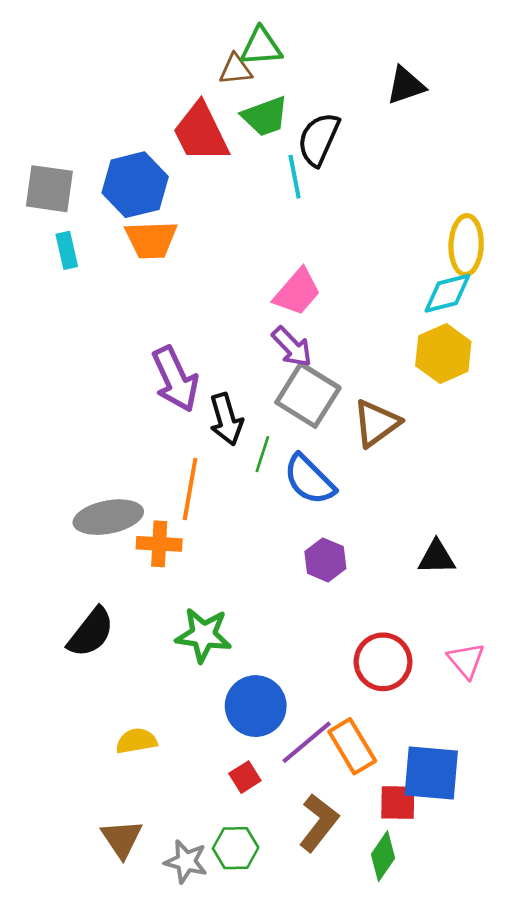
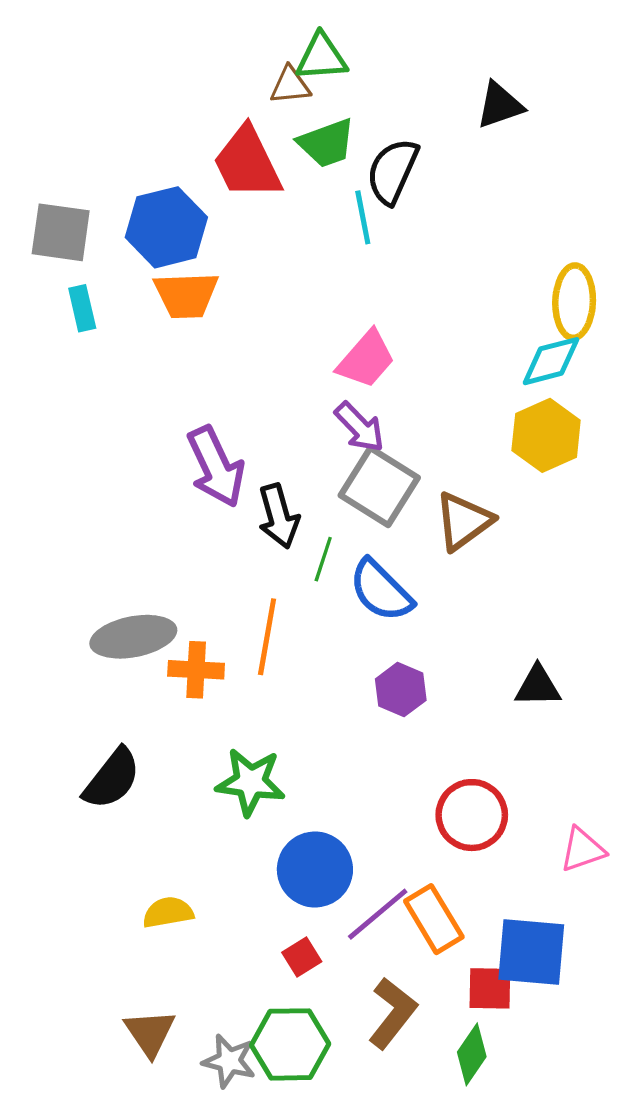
orange line: (190, 489) -> (267, 637), moved
pink triangle: (466, 660) -> (582, 850), moved, turned 51
green hexagon: (236, 848) -> (290, 1044), size x1.4

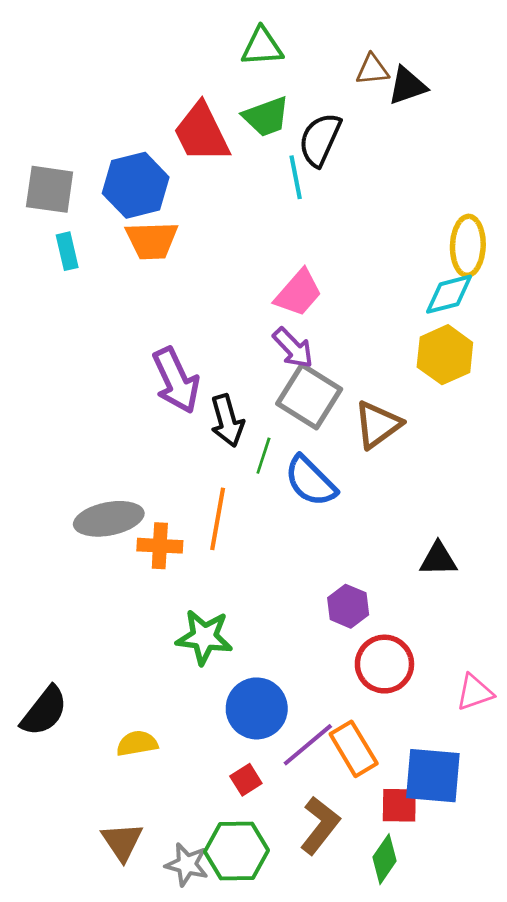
brown triangle: (290, 85) -> (372, 70), moved
purple hexagon: (401, 690) -> (348, 606), moved
black semicircle: (112, 779) -> (44, 711), moved

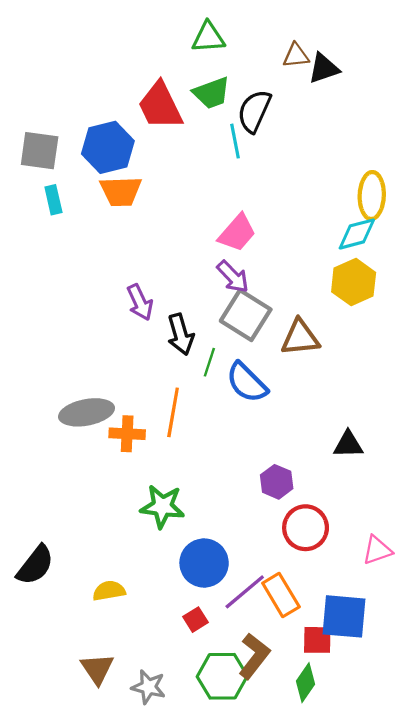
purple arrow: (176, 380) -> (140, 302), size x0.7
brown triangle: (378, 425) -> (300, 338), turned 30
green hexagon: (237, 851) -> (222, 676), moved

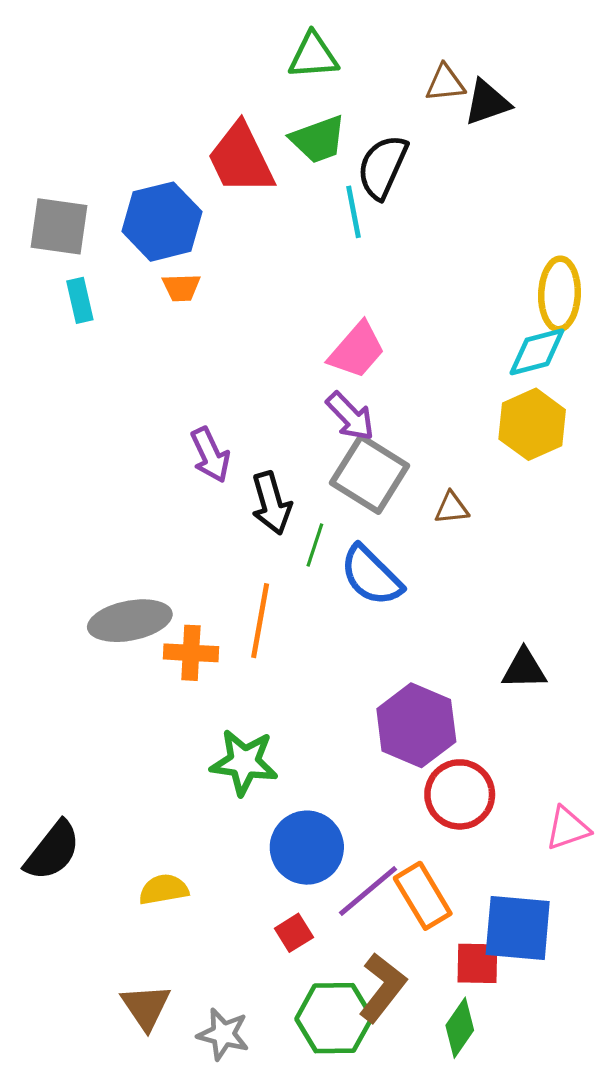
orange trapezoid: (121, 191) -> (181, 288), size x0.6
brown triangle: (300, 338) -> (452, 508), size x0.6
purple hexagon: (277, 482) -> (416, 725), size x1.6

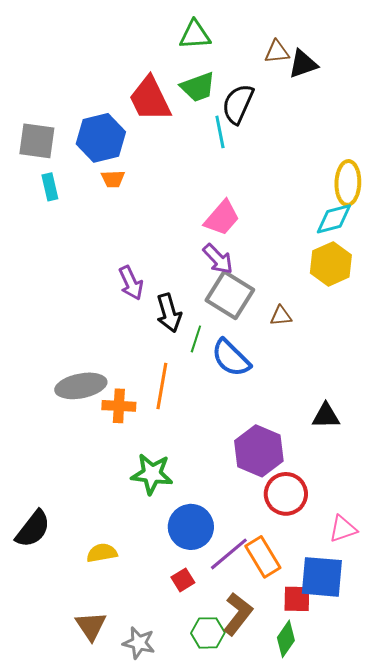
pink triangle: (568, 828) -> (343, 529), moved
green hexagon: (334, 1018) -> (208, 633), size x0.7

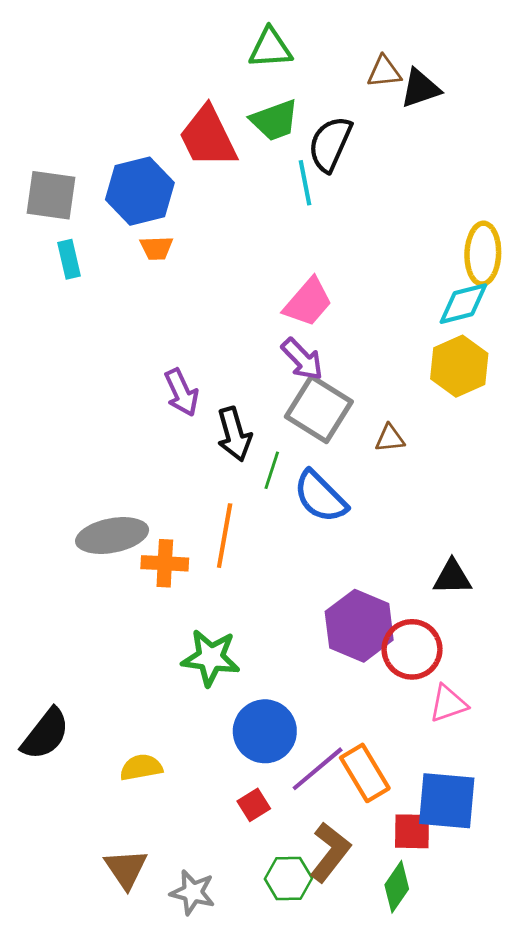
red circle: (286, 494) -> (412, 649), moved
pink triangle: (343, 529) -> (448, 704), moved

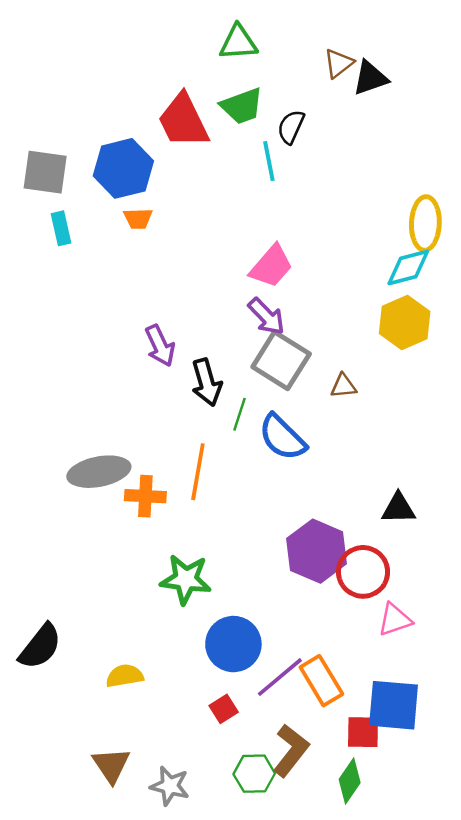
brown triangle: (384, 72) -> (339, 63), turned -32
black semicircle: (330, 144) -> (291, 127), size x0.7

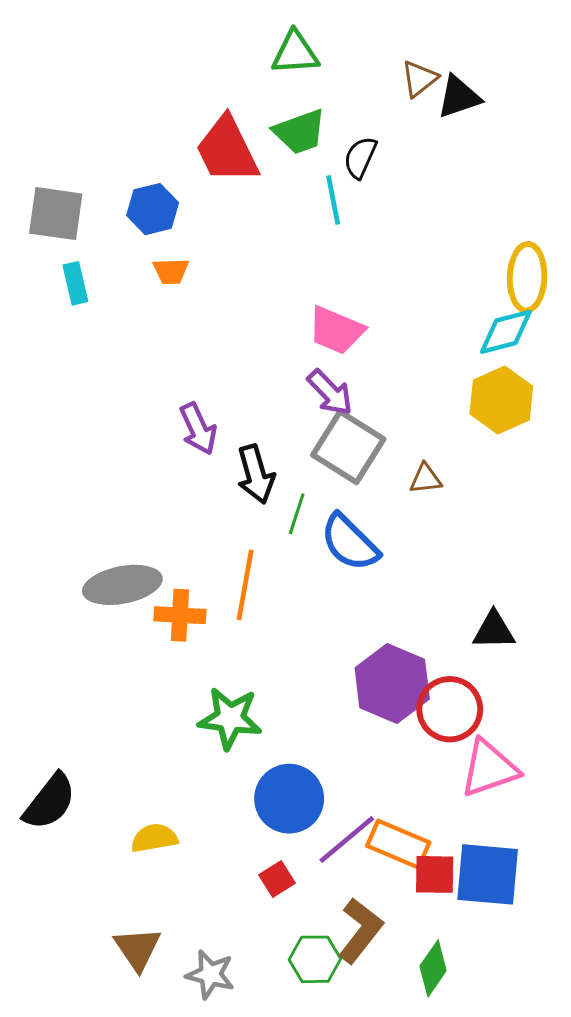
blue hexagon: (123, 168) -> (153, 209), size x0.7
pink trapezoid: (271, 266) -> (336, 330), turned 72
pink triangle: (395, 620) -> (489, 768), size x1.4
orange rectangle: (321, 681) -> (398, 844), turned -36
red square: (363, 732) -> (435, 874), moved

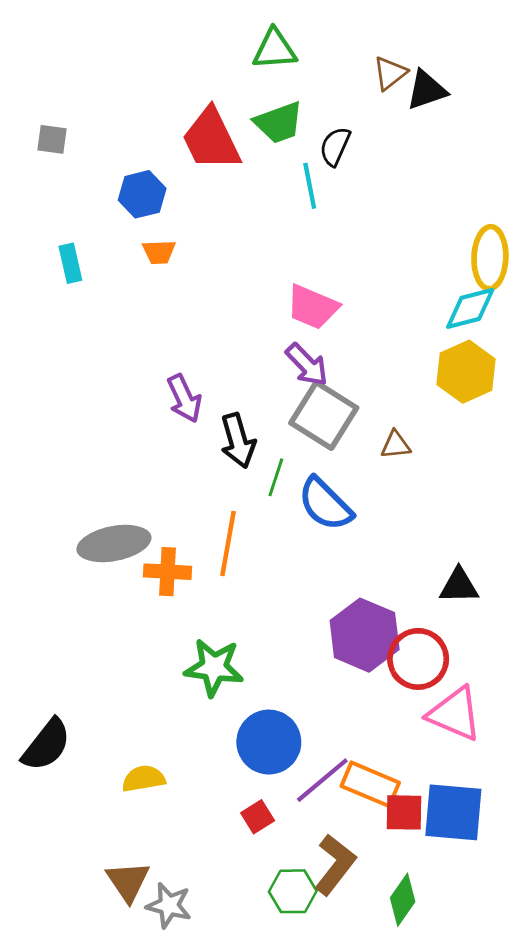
gray square: (56, 214) -> (52, 139), moved, size x0.6
pink triangle: (489, 768) -> (455, 714), turned 42
gray star: (210, 974) -> (169, 905), moved

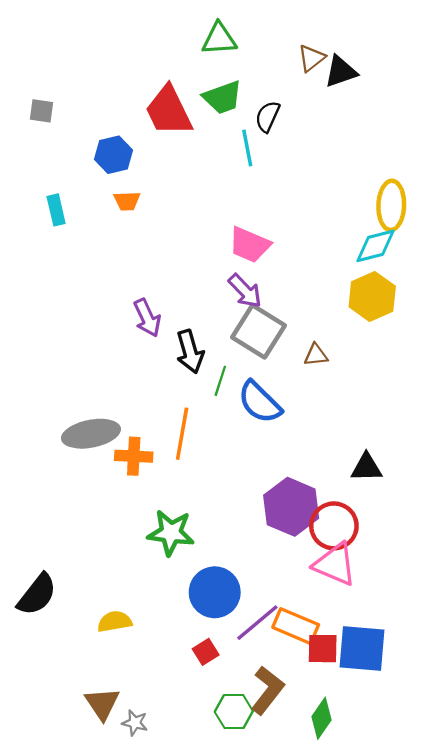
pink triangle: (455, 714) -> (335, 564), moved
gray star: (169, 905) -> (135, 723), size x0.7

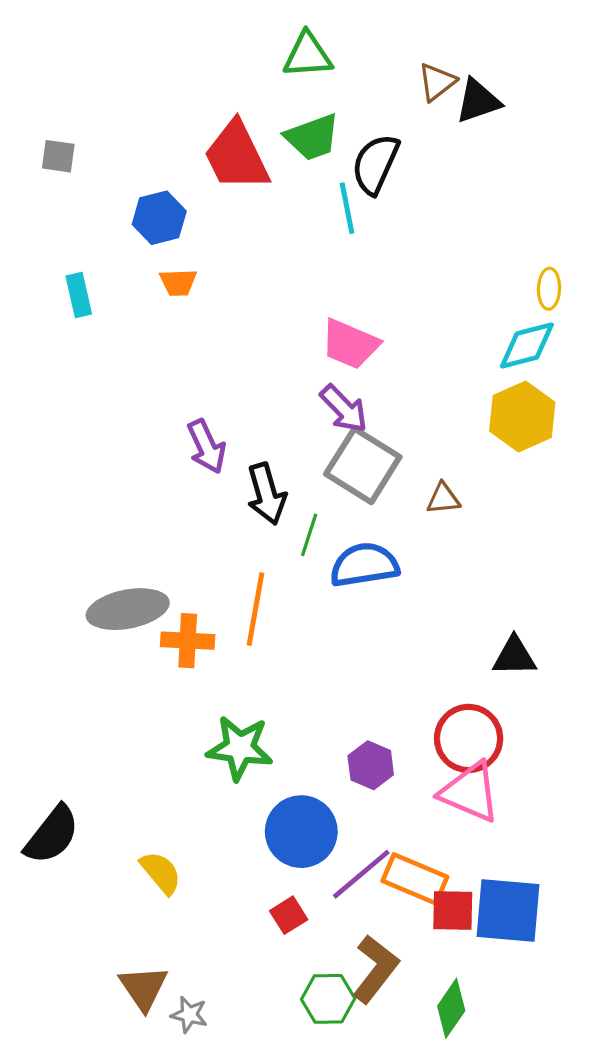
black semicircle: (268, 117) -> (375, 164), size x1.4
yellow ellipse: (391, 205) -> (549, 289), size x0.6
blue semicircle: (260, 402) -> (364, 565), turned 126
purple hexagon: (291, 507) -> (371, 765), moved, size x0.6
yellow semicircle: (115, 622) -> (161, 873), turned 60

